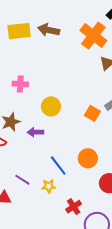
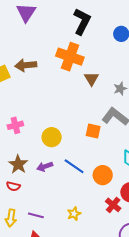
blue line: (58, 165) -> (74, 166), moved
purple line: (22, 180) -> (36, 215), moved
red cross: (74, 207) -> (113, 205), moved

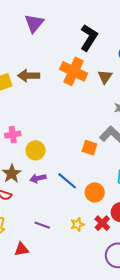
brown triangle: (91, 79) -> (105, 77), moved
yellow circle: (52, 137) -> (36, 150), moved
yellow star: (74, 214) -> (77, 224), moved
purple line: (36, 215) -> (42, 225), moved

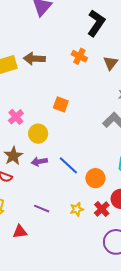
orange cross: (74, 71) -> (79, 56), size x0.6
pink cross: (13, 135) -> (16, 117), turned -35
orange square: (89, 148) -> (61, 104), moved

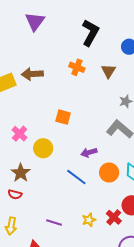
purple arrow: (39, 162) -> (89, 153), moved
orange circle: (95, 178) -> (109, 173), moved

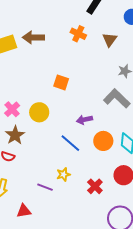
pink cross: (20, 134) -> (12, 109), moved
red cross: (114, 217) -> (95, 186), moved
yellow star: (89, 220) -> (63, 174), moved

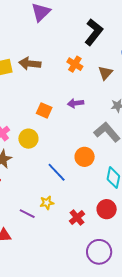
orange square: (61, 82) -> (44, 110), moved
purple arrow: (84, 120) -> (76, 103), moved
orange circle: (103, 141) -> (85, 157), moved

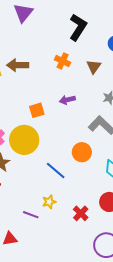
orange square: (44, 110) -> (37, 110), turned -35
yellow circle: (28, 139) -> (24, 140), size x1.5

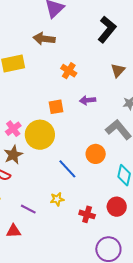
orange cross: (63, 61) -> (69, 71), moved
brown arrow: (18, 65) -> (44, 39), moved
red cross: (81, 213) -> (87, 214), turned -35
purple line: (31, 215) -> (28, 209), moved

